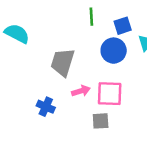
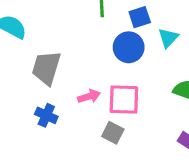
gray trapezoid: (63, 62) -> (46, 68), moved
gray square: (101, 121) -> (113, 133), turned 30

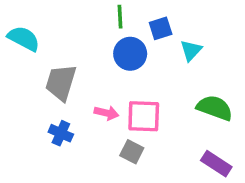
blue circle: (129, 47) -> (130, 54), moved
pink arrow: (89, 96) -> (106, 113), turned 30

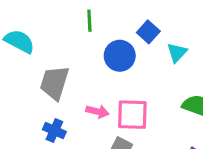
green line: (120, 17) -> (89, 21), moved
blue square: (161, 28) -> (148, 32), turned -30

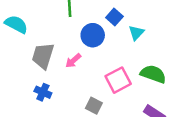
pink arrow: (97, 111) -> (73, 61), moved, turned 126
pink square: (132, 115) -> (118, 80), moved, turned -30

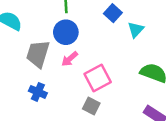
blue circle: (93, 35) -> (66, 32), moved
pink square: (118, 80) -> (98, 78), moved

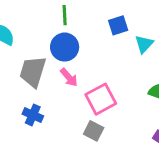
blue square: (113, 13) -> (118, 25), turned 30
pink arrow: (70, 59) -> (69, 77), turned -90

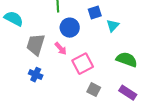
blue circle: (65, 47) -> (70, 28), moved
gray square: (94, 131) -> (94, 90), moved

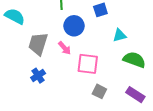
cyan triangle: (113, 26) -> (120, 35), moved, turned 32
pink square: (83, 64) -> (88, 64), turned 35
blue cross: (36, 75) -> (38, 76), turned 32

